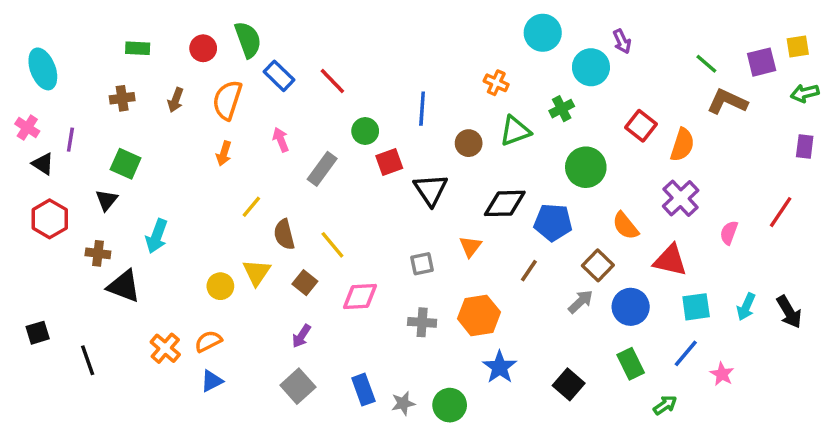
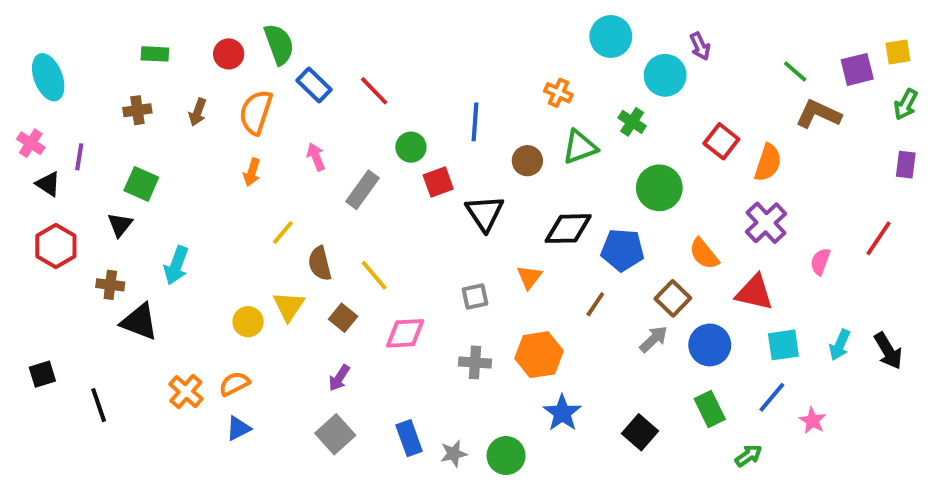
green arrow: (805, 93) -> (906, 104), turned -48
green cross: (562, 109) -> (632, 122), turned -30

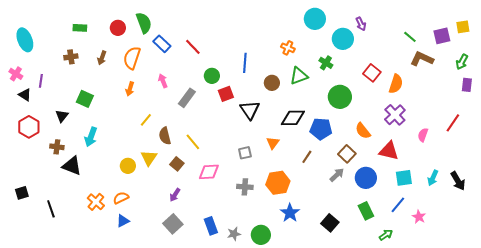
green arrow: (906, 104) -> (462, 62), moved
green square: (141, 184) -> (85, 99), moved

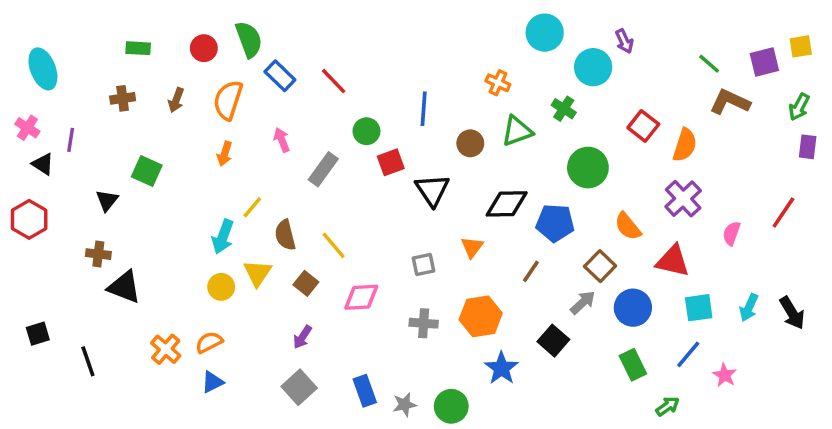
red hexagon: (29, 127) -> (29, 219), moved
cyan arrow: (91, 137) -> (223, 237), moved
black square: (330, 223) -> (553, 341), moved

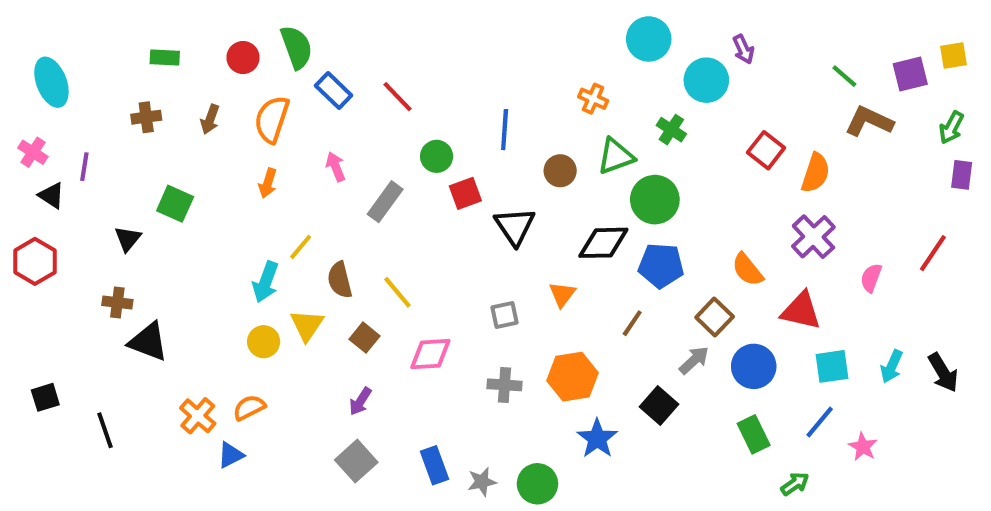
green circle: (588, 168) -> (655, 200), moved
blue triangle: (213, 382) -> (231, 455), moved

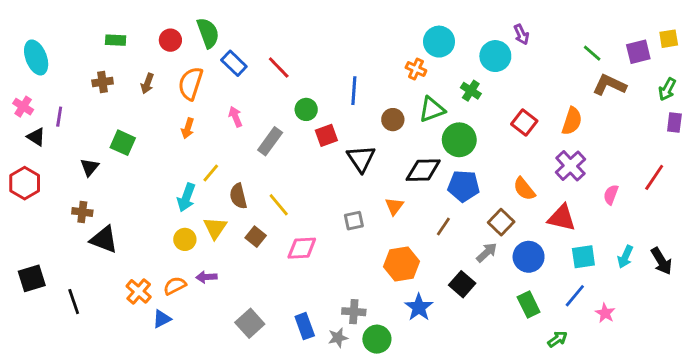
cyan circle: (649, 39) -> (439, 42), moved
red square: (766, 150) -> (524, 122), moved
gray cross: (505, 385) -> (354, 312), moved
black square: (45, 397) -> (32, 278), size x1.4
purple arrow: (360, 401) -> (207, 277), moved, turned 54

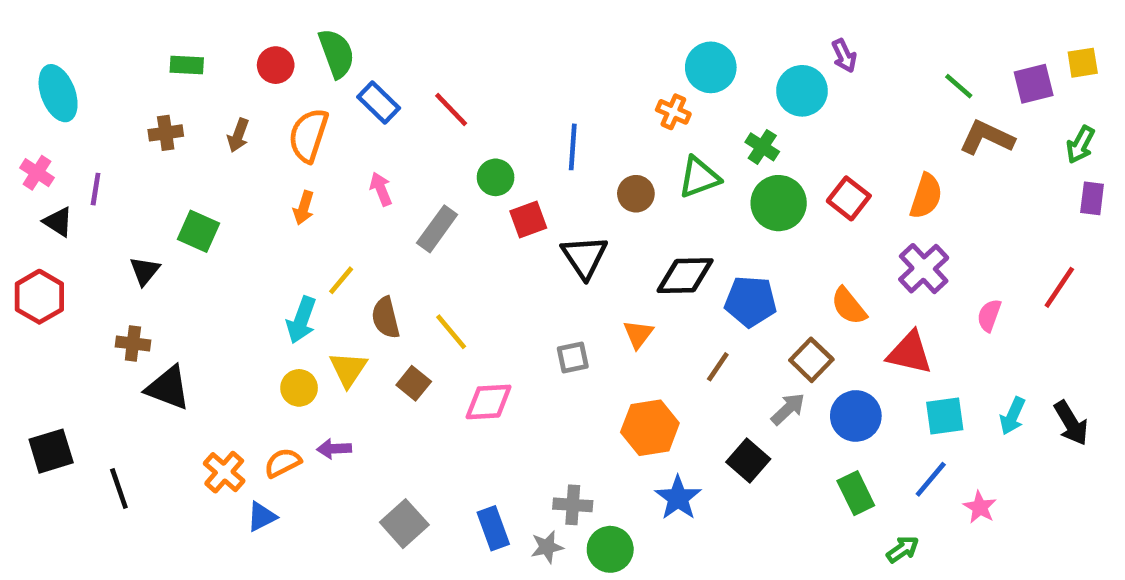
green circle: (459, 140) -> (779, 203), moved

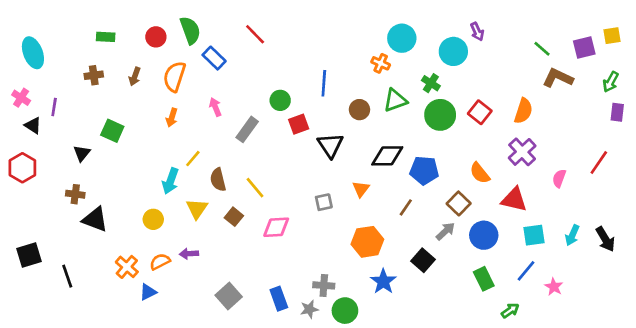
red line: (451, 110) -> (255, 34), moved
yellow circle: (299, 388) -> (153, 219), moved

